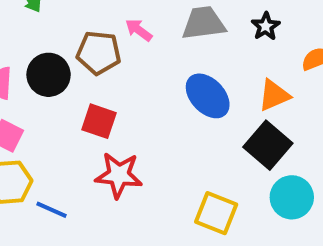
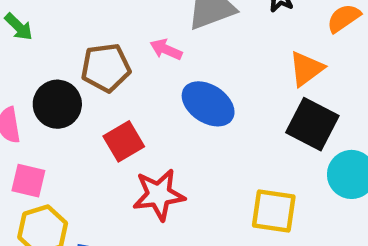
pink arrow: (139, 30) -> (166, 49), moved
blue ellipse: (208, 96) -> (208, 104), moved
red square: (99, 121) -> (124, 141), turned -36

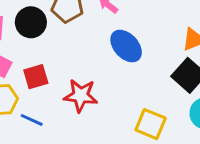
red square: (124, 141) -> (36, 77), moved

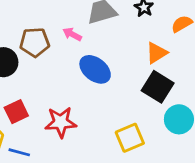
yellow square: (151, 124) -> (130, 138), turned -36

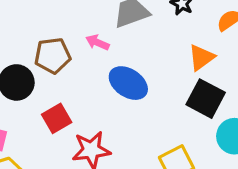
red square: (16, 112) -> (57, 118), moved

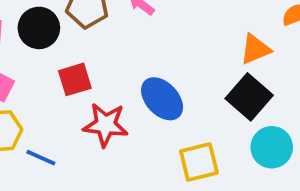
blue ellipse: (128, 83) -> (162, 99), moved

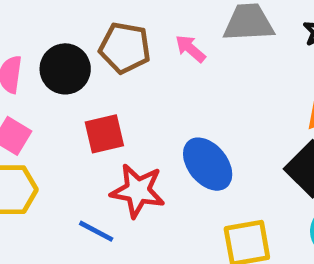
blue line: (41, 158) -> (96, 231), moved

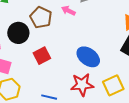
brown pentagon: (125, 48) -> (41, 17), turned 30
red star: (138, 191) -> (82, 85), moved

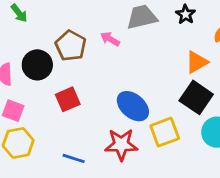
yellow square: (113, 85) -> (165, 132), moved

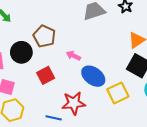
pink arrow: (110, 39) -> (73, 56), moved
red star: (121, 145) -> (74, 103), moved

